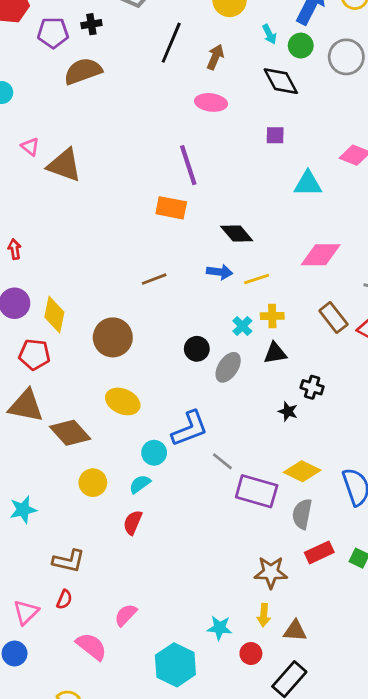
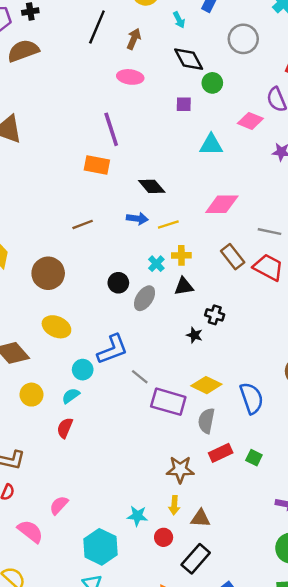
green circle: (301, 46) -> (212, 83), moved

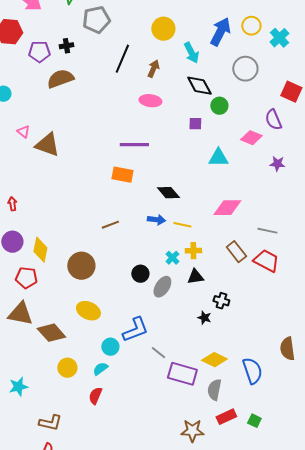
cyan arrow: (179, 20) -> (191, 53), size x1.5
purple line: (111, 129) -> (134, 145), turned -72
yellow line: (168, 224) -> (182, 225), turned 30

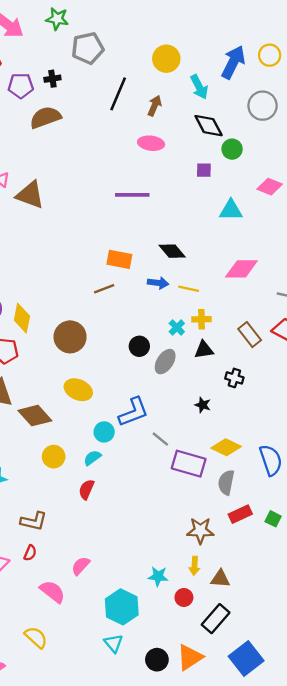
orange rectangle: (122, 175) -> (119, 259), moved
brown rectangle: (236, 252) -> (250, 335), moved
black star: (204, 318) -> (203, 405), moved

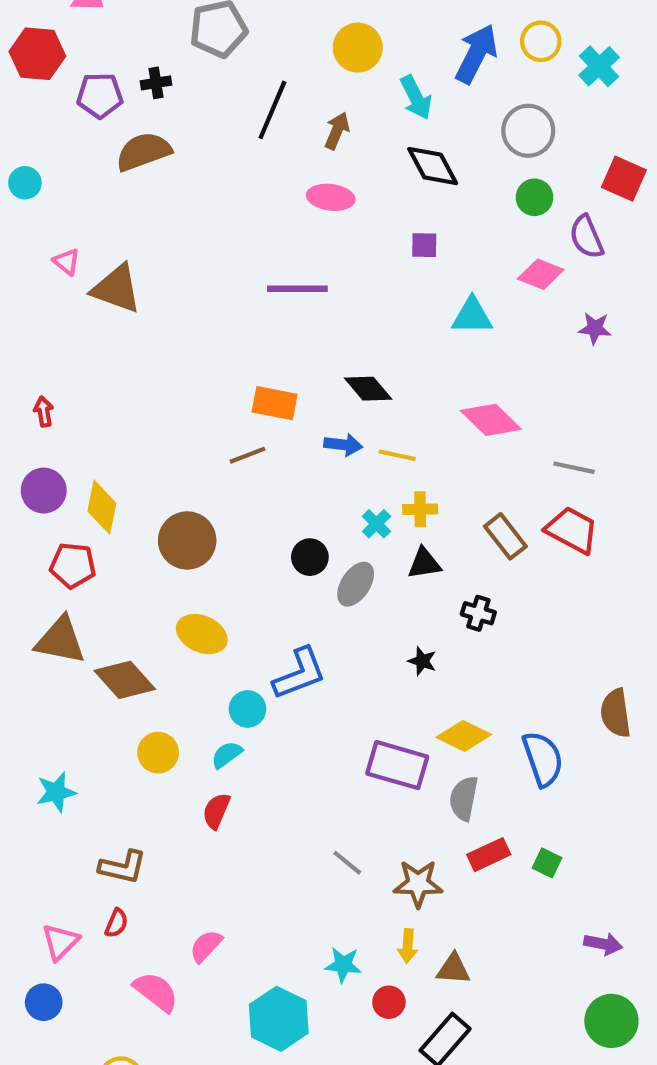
green circle: (232, 149) -> (535, 197), moved
pink diamond: (241, 269) -> (491, 420), turned 44
gray line: (160, 439) -> (347, 863), moved

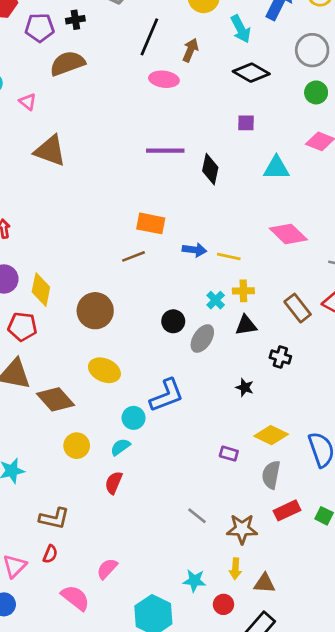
black diamond: (433, 166) -> (251, 73), turned -32
pink ellipse: (331, 197) -> (164, 79), moved
pink triangle: (67, 262) -> (28, 102), moved
black diamond: (368, 389) -> (210, 169), moved, turned 52
purple rectangle: (397, 765) -> (229, 454), size x0.5

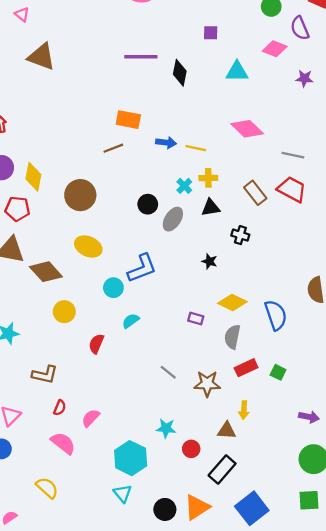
cyan semicircle: (120, 447) -> (131, 321), moved
red semicircle: (50, 554) -> (60, 408), moved
yellow arrow: (235, 569) -> (244, 410), moved

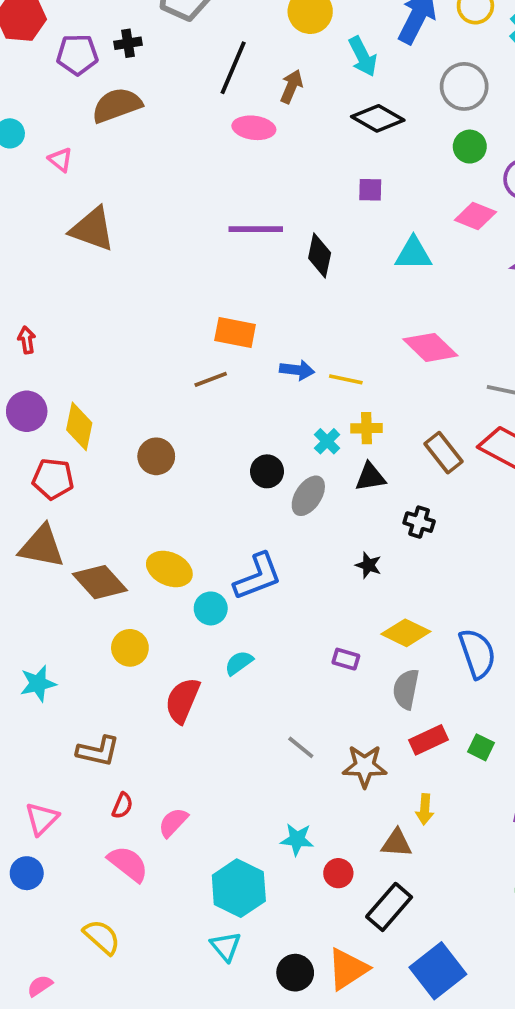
brown circle: (80, 195) -> (156, 456), size x0.7
yellow ellipse: (88, 247) -> (169, 569), moved
red semicircle: (96, 344) -> (183, 700), size x1.4

